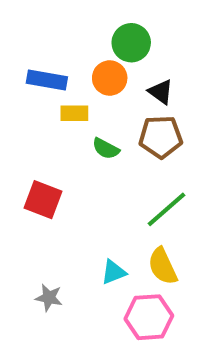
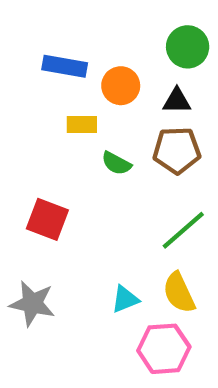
green circle: (131, 43) -> (188, 47), moved
blue rectangle: (47, 80) -> (65, 66), moved
black triangle: (161, 92) -> (177, 101), turned -36
gray star: (49, 298) -> (32, 303), moved, size x1.5

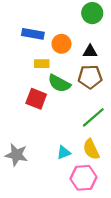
green circle: (188, 47) -> (92, 13), moved
green semicircle: (116, 163) -> (59, 83), size x1.5
red square: (47, 219) -> (36, 99), moved

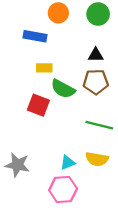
orange circle: (61, 44) -> (58, 13), moved
green line: (93, 117) -> (99, 125), turned 55
yellow semicircle: (91, 149) -> (97, 159), turned -55
pink hexagon: (83, 178) -> (63, 189), moved

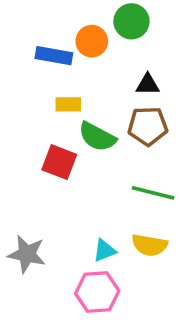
orange circle: (58, 13) -> (92, 41), moved
green circle: (98, 14) -> (131, 21), moved

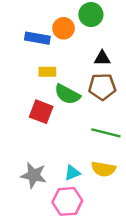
gray star: (27, 254) -> (34, 175), moved

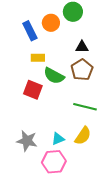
blue rectangle: (37, 38) -> (30, 31), turned 54
brown pentagon: (102, 87) -> (82, 70), turned -30
yellow semicircle: (103, 169) -> (83, 136), turned -66

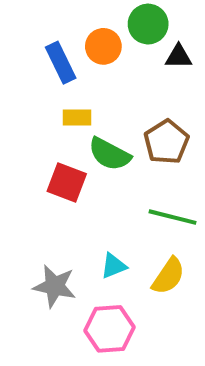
black triangle: (82, 47) -> (179, 57), moved
cyan triangle: (58, 139) -> (114, 266), moved

